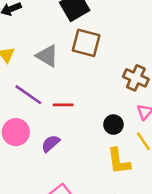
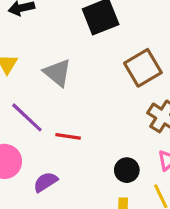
brown square: (86, 43) -> (143, 68), moved, turned 36

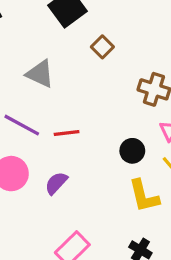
brown square: (143, 68) -> (102, 47), moved, size x0.6

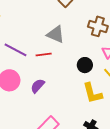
gray triangle: (40, 74) -> (56, 34), moved

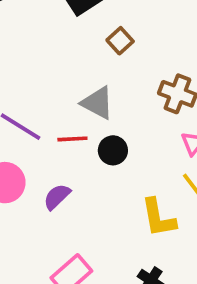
black circle: (85, 65) -> (113, 150), moved

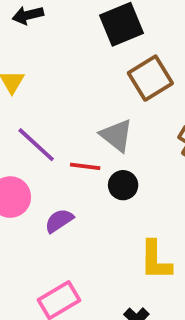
brown square: (120, 41) -> (150, 78), size x1.6

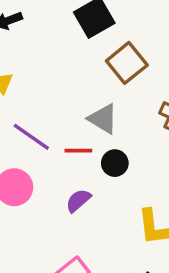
purple semicircle: (59, 221) -> (78, 200), moved

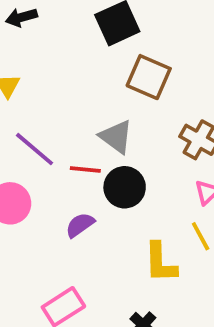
brown square: (127, 63) -> (149, 77), turned -33
black circle: (115, 163) -> (125, 187), size x1.4

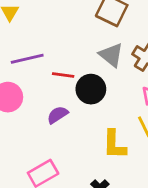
gray triangle: (116, 137) -> (111, 55), moved
purple line: (35, 149) -> (27, 59), turned -56

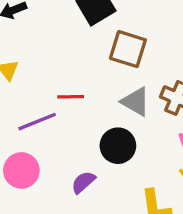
red line: (63, 75) -> (71, 97), moved

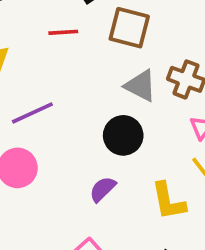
red line: (71, 97) -> (63, 32), moved
purple semicircle: (83, 182) -> (103, 189), moved

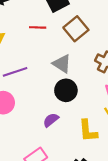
brown square: (129, 28) -> (76, 29), turned 30
gray triangle: (140, 86) -> (62, 64), moved

